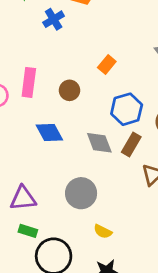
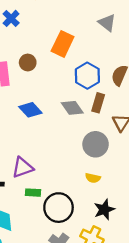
orange rectangle: (107, 64) -> (63, 44), size x1.6
brown circle: (70, 90) -> (28, 62), moved
gray circle: (81, 193) -> (96, 144), moved

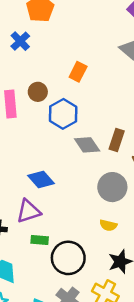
orange rectangle: (63, 44) -> (78, 72), size x0.7
blue hexagon: (87, 76) -> (63, 114), moved
blue diamond: (30, 110) -> (41, 179), moved

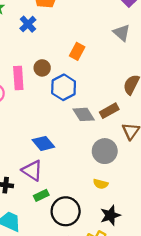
brown rectangle: (117, 140) -> (109, 111), turned 42
purple triangle: (29, 211) -> (32, 170), turned 50
green rectangle: (40, 240) -> (41, 195), turned -32

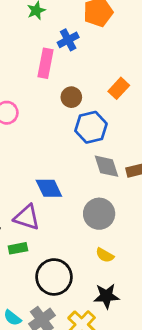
pink rectangle: (18, 78) -> (46, 63), moved
gray circle: (105, 151) -> (99, 214), moved
purple triangle: (32, 170) -> (27, 217), turned -30
green rectangle: (41, 195) -> (18, 248), moved

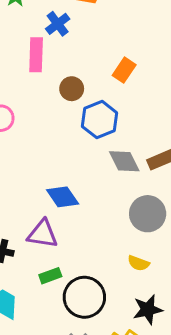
gray circle: (99, 214) -> (148, 214), moved
green rectangle: (18, 248) -> (50, 276), moved

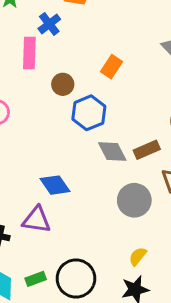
yellow semicircle: (138, 263) -> (138, 256), moved, turned 108
green rectangle: (50, 276) -> (36, 279), moved

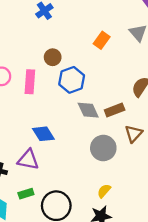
pink rectangle: (29, 53) -> (30, 82), moved
orange rectangle: (112, 67) -> (102, 40), moved
green rectangle: (36, 279) -> (26, 194), moved

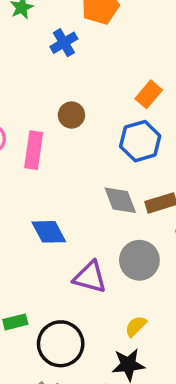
blue hexagon: (72, 80) -> (140, 141), moved
purple triangle: (28, 160) -> (90, 277), moved

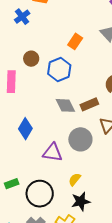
blue hexagon: (140, 141) -> (59, 69), moved
blue diamond: (49, 232) -> (25, 129), turned 65
yellow semicircle: (136, 326) -> (75, 179), moved

